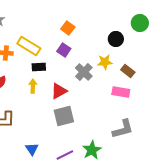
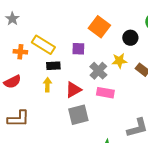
orange square: (68, 28) -> (99, 27), moved, size x1.5
purple square: (64, 50) -> (78, 49), turned -32
pink rectangle: (121, 92) -> (105, 93), moved

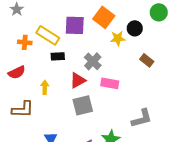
purple square: (78, 49) -> (75, 25), moved, size x1.5
yellow star: (119, 61) -> (118, 38), moved
gray cross: (98, 71) -> (93, 61), moved
yellow arrow: (47, 85) -> (45, 87), moved

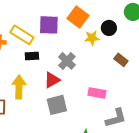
pink rectangle: (110, 83) -> (97, 93), moved
yellow arrow: (45, 87) -> (19, 87), size x1.6

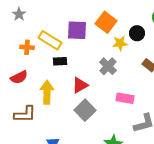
gray cross: (67, 61) -> (108, 66), moved
gray square: (57, 105) -> (85, 110), turned -30

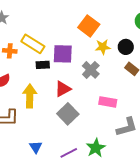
purple square: (77, 30) -> (63, 54), moved
black circle: (137, 33) -> (126, 47), moved

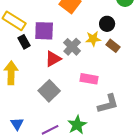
yellow star: (103, 47) -> (93, 39), moved
black rectangle: (43, 65) -> (24, 42), turned 64
red triangle: (63, 89) -> (53, 59), moved

